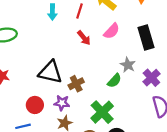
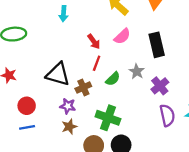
red line: (79, 11) -> (97, 63), moved
green semicircle: (114, 81) -> (113, 79), moved
red circle: (35, 105) -> (27, 106), moved
green cross: (102, 112) -> (108, 118), turned -30

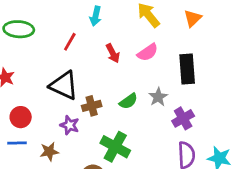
cyan arrow: (64, 14) -> (96, 16), moved
red line: (97, 63) -> (70, 42), moved
brown star: (69, 127) -> (49, 152), moved

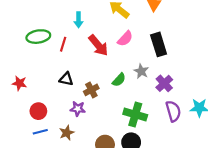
green ellipse: (19, 29) -> (38, 37), moved
red arrow: (113, 53) -> (98, 45), size x1.5
black triangle: (64, 85) -> (66, 79), size x0.6
green cross: (115, 147) -> (135, 115), moved

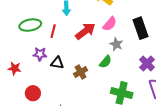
red arrow: (98, 45) -> (85, 31), turned -85
gray star: (141, 71) -> (116, 44), moved
purple star: (78, 109) -> (40, 54), moved

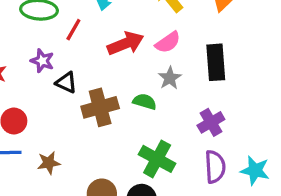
green semicircle: (105, 62) -> (145, 102), turned -128
brown cross: (81, 72) -> (100, 107), size x1.5

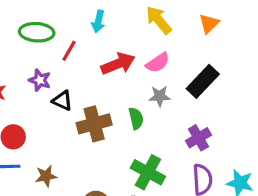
black rectangle: (216, 62) -> (203, 81), turned 48
gray star: (170, 78) -> (160, 96), turned 30
green semicircle: (145, 102) -> (136, 118), turned 60

